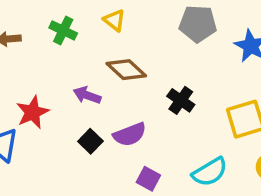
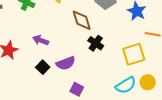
brown diamond: (126, 70) -> (82, 20), moved, turned 30
cyan semicircle: (210, 172) -> (126, 85), moved

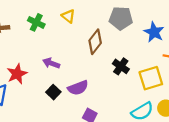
brown diamond: (82, 20) -> (95, 42), turned 55
black cross: (96, 43) -> (121, 66), moved

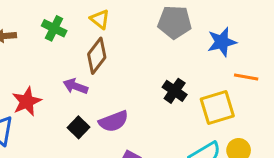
blue star: (154, 32) -> (222, 42), turned 30
brown diamond: (95, 42) -> (97, 56), moved

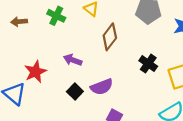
brown diamond: (97, 56) -> (110, 37), moved

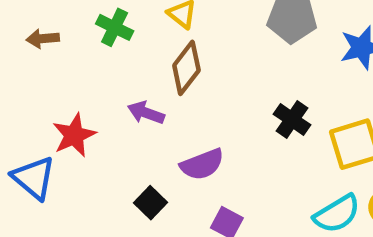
brown diamond: (110, 37) -> (186, 68), moved
black square: (75, 91) -> (150, 203), moved

